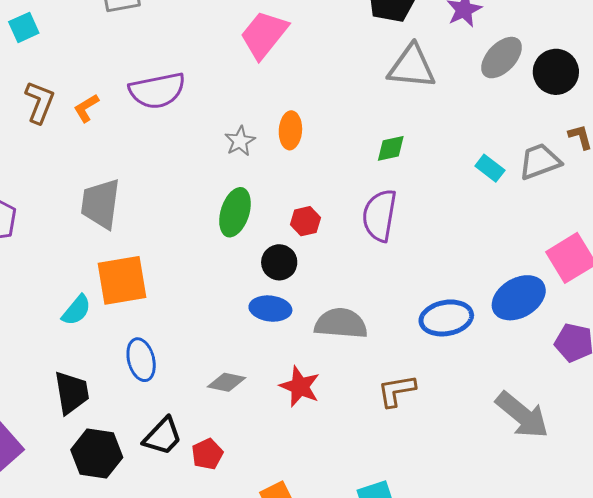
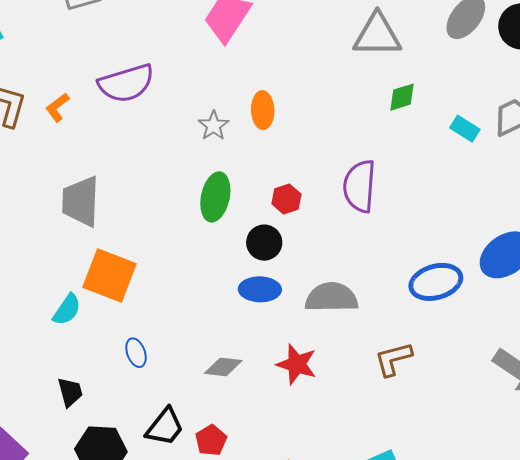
green diamond: (391, 148) -> (402, 97), moved
orange square: (122, 280) -> (109, 276), turned 36
blue ellipse: (141, 360) -> (136, 353), size x0.7
black trapezoid: (72, 393) -> (70, 392), size x0.7

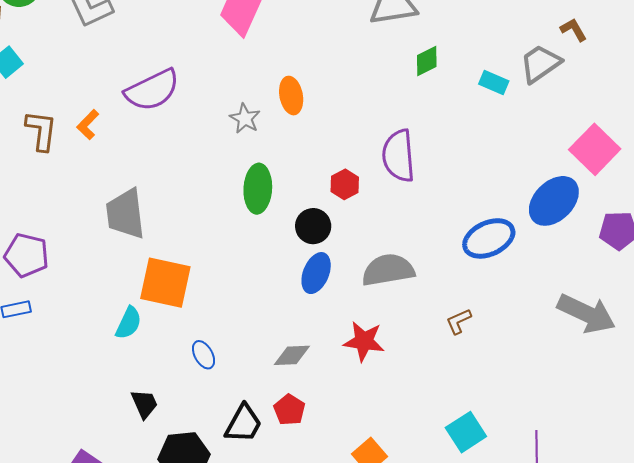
red hexagon: (286, 199) -> (345, 184), moved
blue ellipse: (260, 289) -> (316, 273), turned -60
brown L-shape: (393, 359) -> (459, 321), size x0.7
red pentagon: (211, 440) -> (289, 410), moved

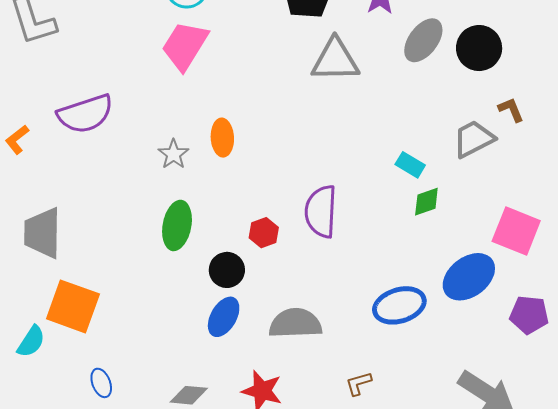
green diamond: (427, 61) -> (426, 202), moved
cyan rectangle: (494, 83) -> (410, 165), moved
pink square: (595, 149) -> (516, 231), turned -30

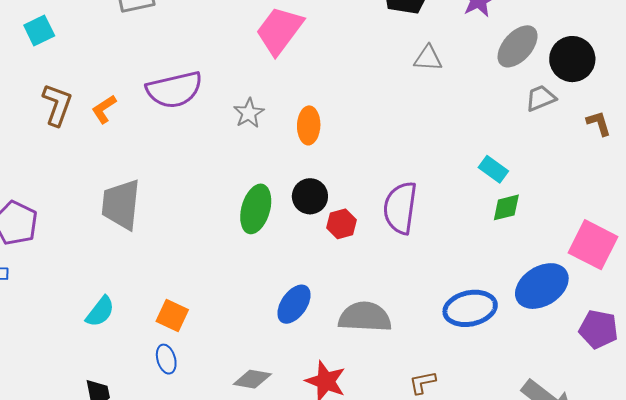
gray triangle: (335, 60) -> (428, 58), size x0.6
gray trapezoid: (474, 139) -> (541, 98), moved, size x0.7
gray star: (173, 154) -> (249, 113), moved
black circle: (227, 270) -> (310, 196), moved
orange square: (73, 306) -> (172, 316), moved, size x0.6

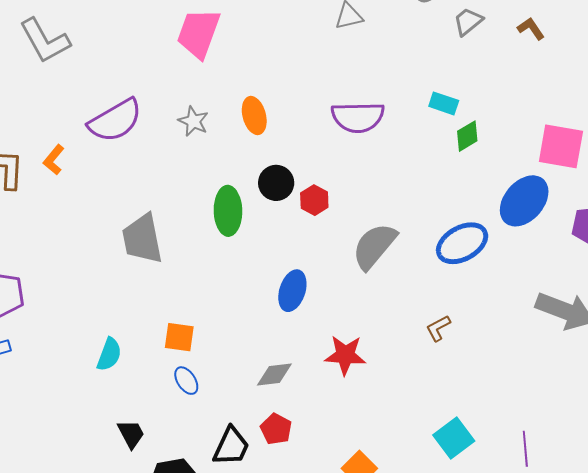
gray trapezoid: (121, 204) -> (142, 239), moved
purple semicircle: (400, 208) -> (358, 117), moved, turned -82
gray semicircle: (365, 317) -> (374, 246), moved, turned -36

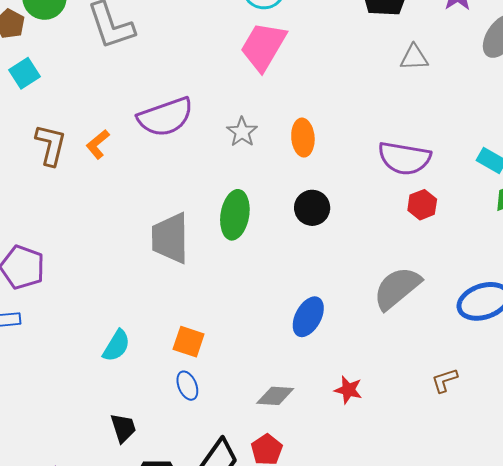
red hexagon: (314, 200) -> (422, 205), moved
green ellipse: (228, 211) -> (235, 215), moved
red star: (345, 355) -> (348, 390), size x0.7

